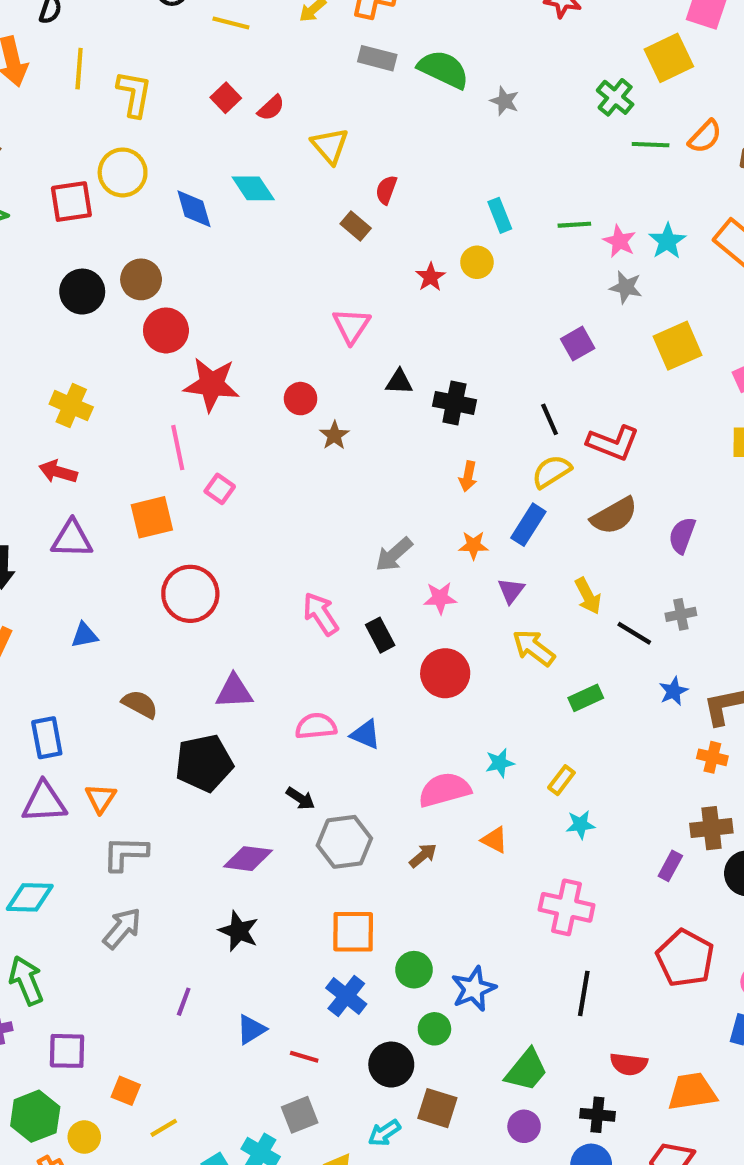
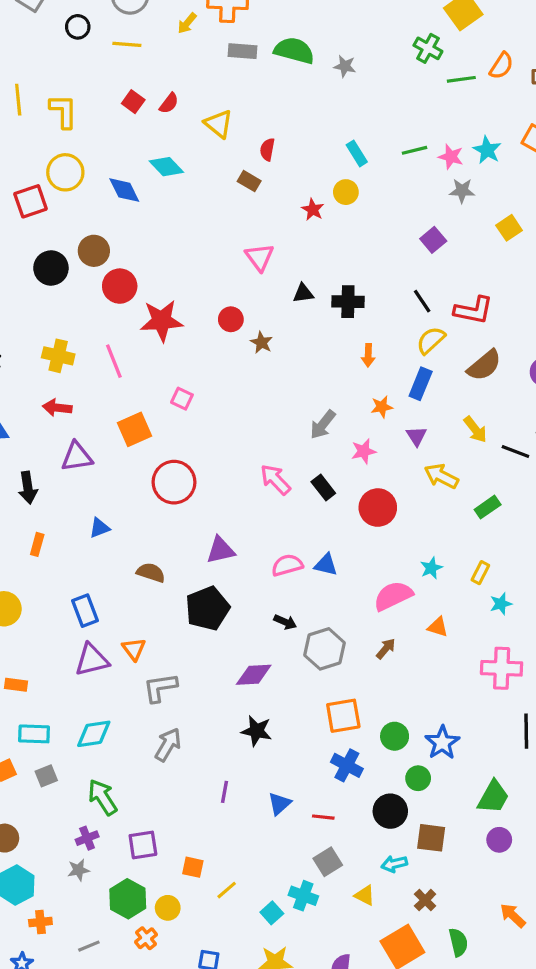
yellow square: (678, 346) -> (509, 228), size x0.7
pink line: (178, 448) -> (114, 361), moved
cyan arrow: (384, 1133) -> (394, 864), turned 30

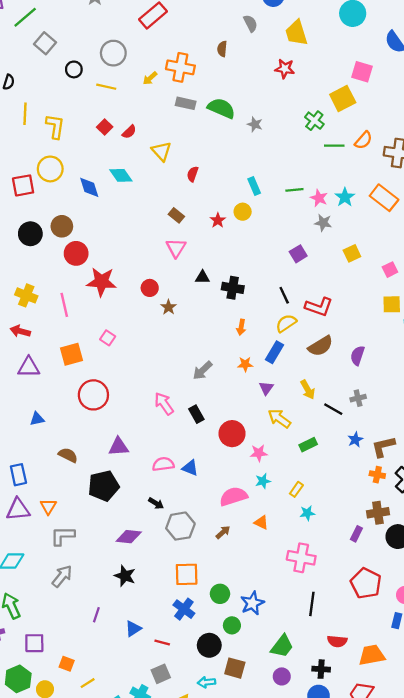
brown rectangle: (249, 181) -> (176, 215), moved
pink star: (364, 451) -> (259, 453), moved

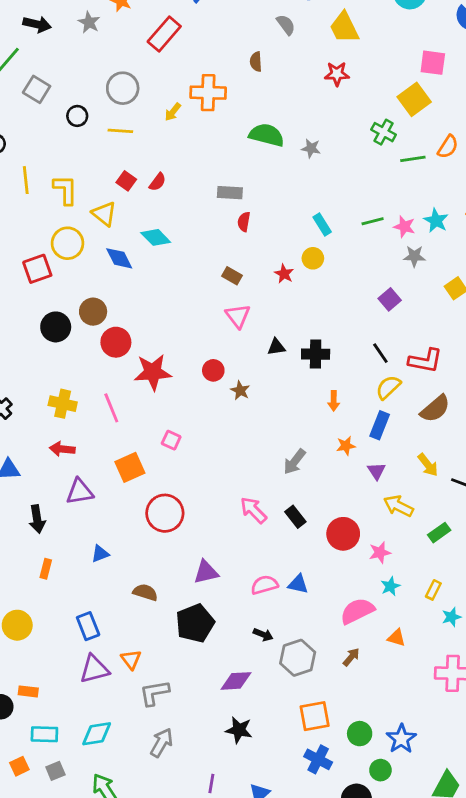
gray rectangle: (186, 103) -> (230, 193), moved
yellow triangle: (161, 151) -> (104, 214), moved

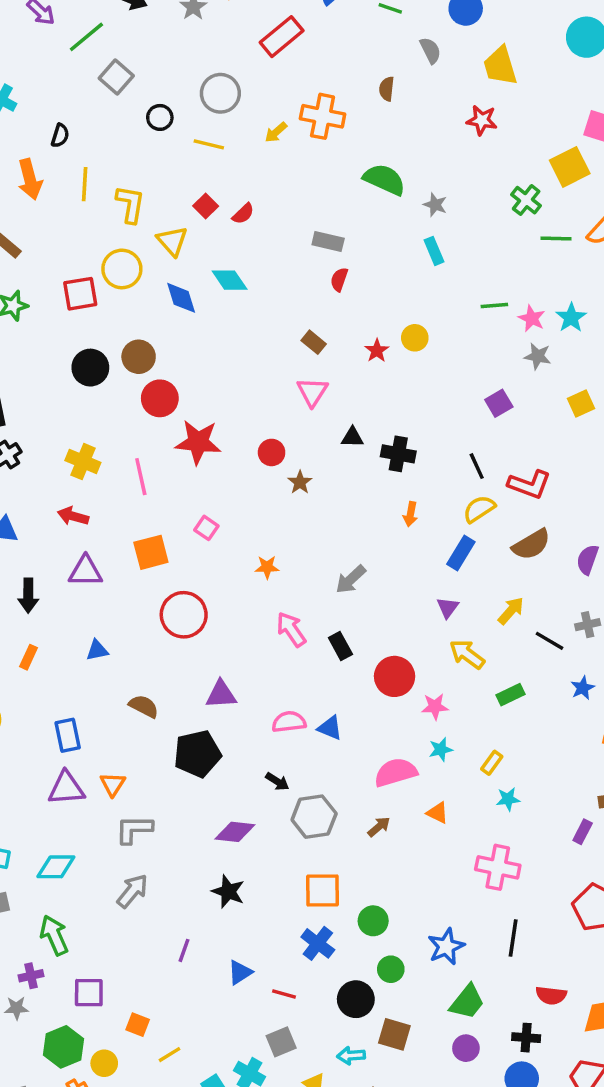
cyan rectangle: (322, 224) -> (434, 251), moved
orange star: (346, 446) -> (267, 567), moved
yellow arrow: (428, 465) -> (511, 611), turned -110
blue star: (401, 739) -> (446, 947), moved

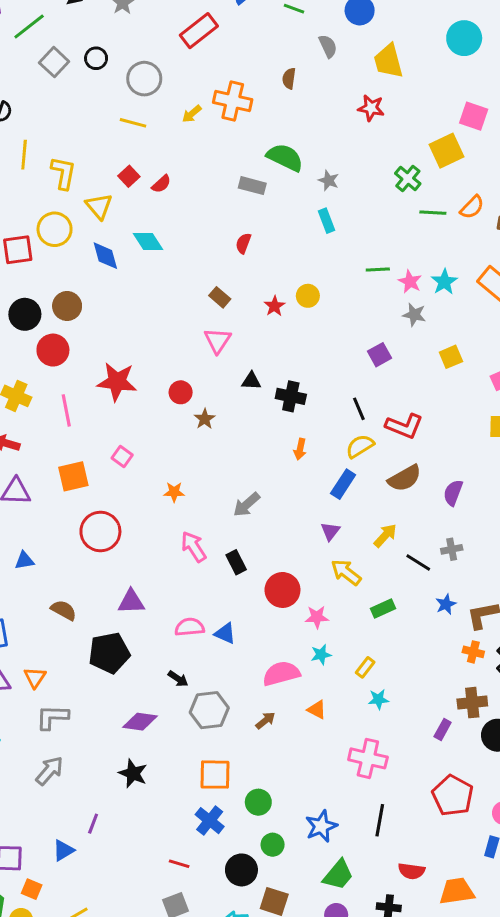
black circle: (160, 117) -> (96, 58), moved
gray rectangle: (328, 241) -> (252, 186), moved
red circle: (160, 398) -> (53, 350), moved
blue triangle: (240, 972) -> (63, 850), moved
orange square: (138, 1025) -> (32, 889), moved

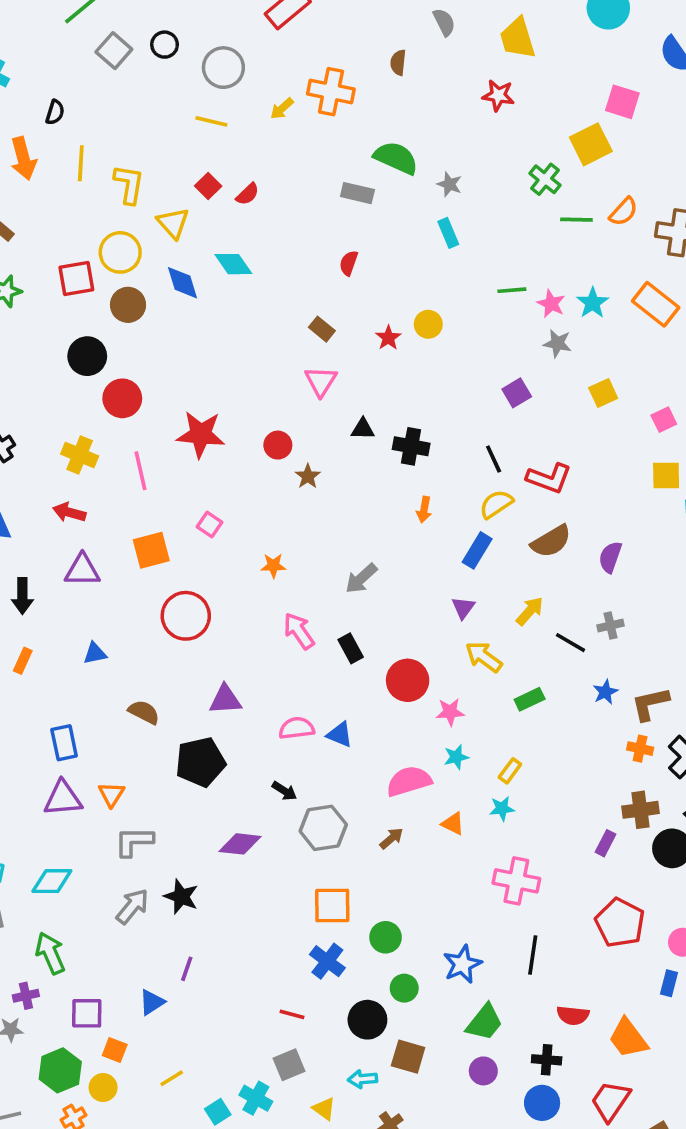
brown circle: (67, 306) -> (128, 305), moved
cyan star: (378, 699) -> (502, 808), moved
black star: (133, 773) -> (181, 897), moved
orange trapezoid: (457, 891) -> (628, 1038), turned -117

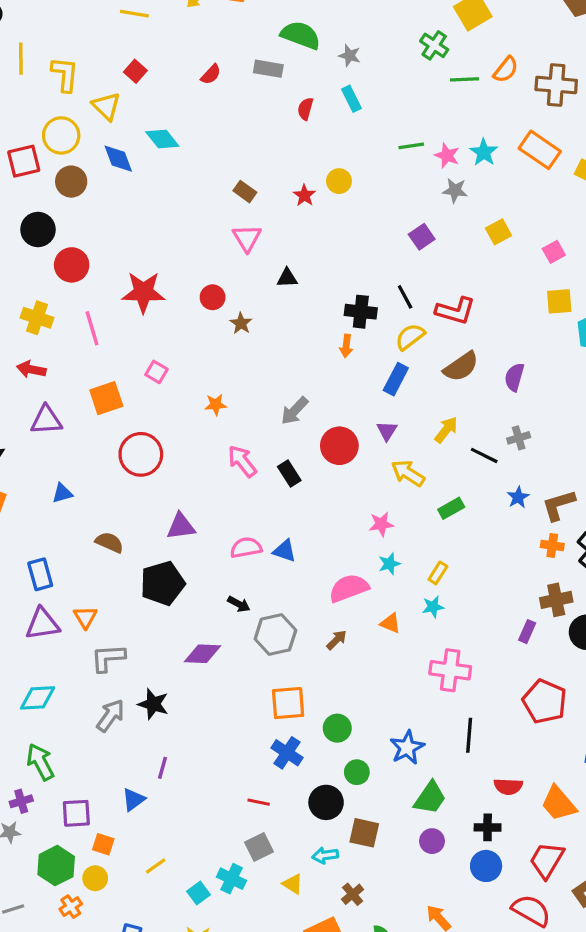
red semicircle: (248, 194) -> (211, 74), moved
red semicircle: (349, 263) -> (305, 109), moved
black cross: (411, 446) -> (361, 312), moved
red circle: (408, 680) -> (339, 446), moved

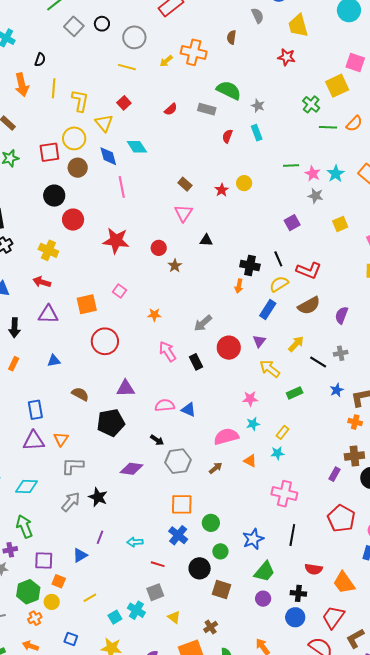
pink line: (92, 328) -> (122, 187), moved
cyan arrow: (325, 855) -> (135, 542), moved

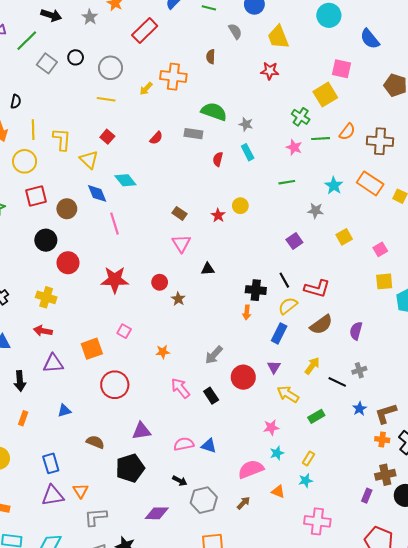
yellow circle: (74, 138) -> (25, 161), moved
pink star: (313, 174) -> (294, 147), moved

